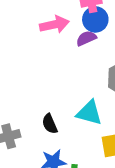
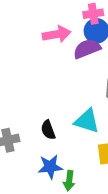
purple semicircle: (86, 38) -> (87, 49), size x1.4

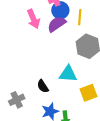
pink arrow: (57, 34) -> (33, 19), turned 90

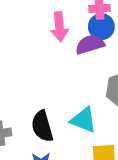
black semicircle: (43, 86) -> (42, 126), size x1.5

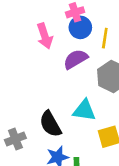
purple semicircle: (90, 45) -> (76, 59), moved

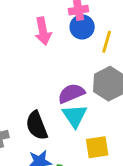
purple semicircle: (76, 59) -> (71, 93), moved
cyan triangle: (84, 110) -> (75, 116), turned 40

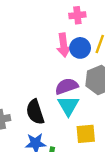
blue circle: (82, 27) -> (80, 48), moved
pink arrow: (43, 31) -> (64, 45), moved

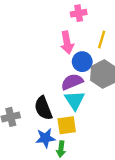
blue circle: (80, 48) -> (82, 62), moved
yellow square: (86, 134) -> (67, 125), moved

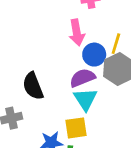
yellow line: (102, 40) -> (116, 44), moved
black semicircle: (43, 108) -> (33, 86), moved

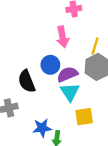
blue circle: (94, 55) -> (50, 65), moved
yellow square: (76, 128) -> (84, 117), moved

